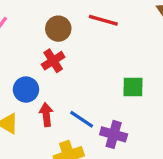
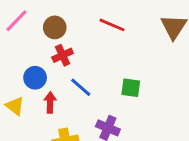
brown circle: (58, 29) -> (55, 27), moved
blue line: (82, 119) -> (81, 87), moved

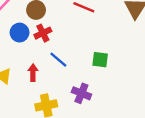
blue circle: (35, 78) -> (20, 33), moved

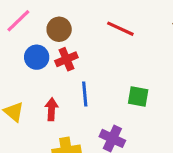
blue line: (58, 60) -> (85, 94), turned 42

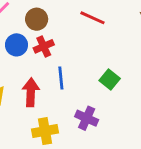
green square: (138, 96) -> (110, 80), turned 30
red arrow: (52, 109) -> (31, 92), size x1.4

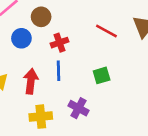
red line: (93, 18) -> (106, 31), moved
red cross: (44, 46) -> (59, 43), moved
green square: (110, 80) -> (102, 75), turned 30

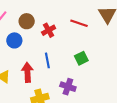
red cross: (59, 43) -> (49, 30), moved

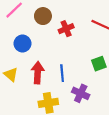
blue circle: (14, 40) -> (23, 44), moved
blue line: (47, 60) -> (62, 73), moved

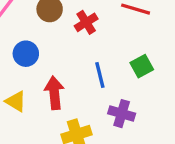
blue line: (62, 73) -> (100, 75), moved

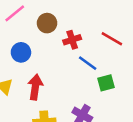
blue line: (100, 75) -> (88, 63), moved, turned -54

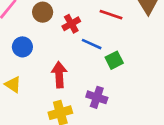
red arrow: (35, 87) -> (59, 75), moved

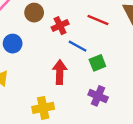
red arrow: (59, 75) -> (60, 72), moved
purple cross: (97, 97) -> (98, 96), moved

